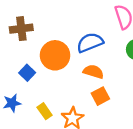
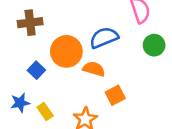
orange semicircle: (93, 72) -> (94, 69), moved
yellow rectangle: (45, 111) -> (45, 112), moved

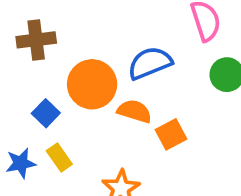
orange square: (115, 95) -> (171, 134), moved
yellow rectangle: (45, 112) -> (59, 157), moved

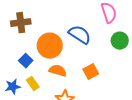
blue semicircle: (150, 63) -> (80, 35), turned 55
orange semicircle: (134, 111) -> (58, 71), moved

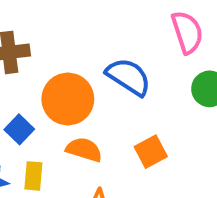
yellow rectangle: (33, 84) -> (33, 176), turned 40

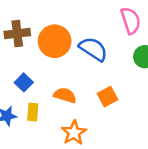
orange circle: (68, 99) -> (55, 41), moved

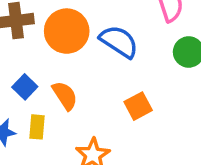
orange semicircle: (65, 95) -> (65, 96), moved, turned 40

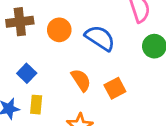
orange circle: (67, 31) -> (59, 30), size x0.7
orange semicircle: (65, 96) -> (81, 80), moved

